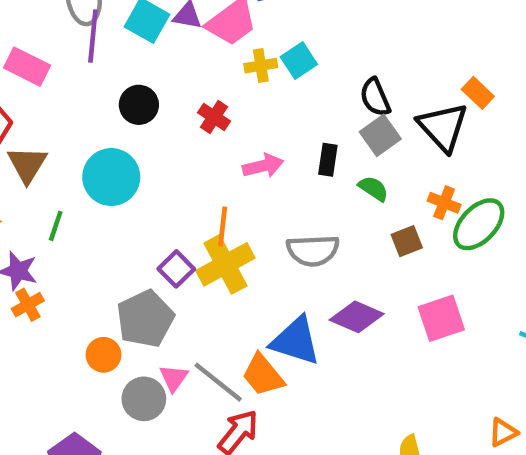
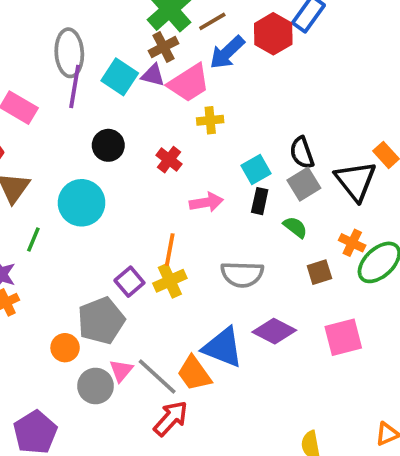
cyan square: (299, 61) -> (256, 169), moved
yellow cross: (225, 264) -> (170, 281), size x0.7

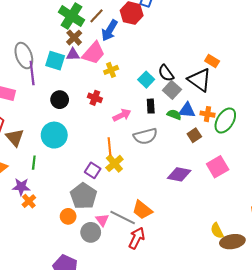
cyan square: (256, 169) -> (146, 80), moved
gray semicircle: (242, 274) -> (145, 136), moved
blue triangle: (223, 347) -> (187, 110), moved, size x0.7

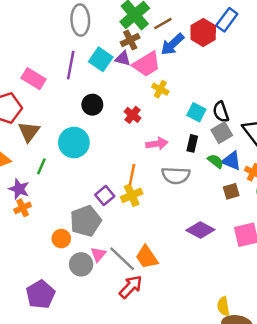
gray ellipse: (24, 56) -> (80, 20), moved
yellow cross: (111, 70) -> (160, 89), turned 32
cyan square: (146, 80) -> (196, 112), turned -35

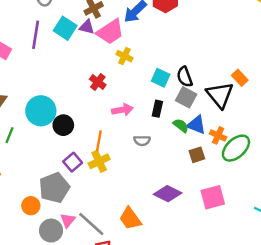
black circle: (92, 105) -> (63, 125), moved
gray square: (222, 133) -> (186, 97), turned -30
gray semicircle: (176, 175) -> (142, 141), size x0.6
orange trapezoid: (147, 257) -> (130, 219), moved

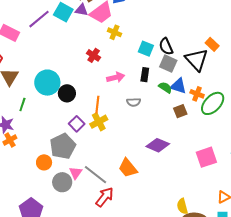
purple line: (36, 35) -> (39, 19), turned 45
pink square: (213, 197) -> (206, 157), moved

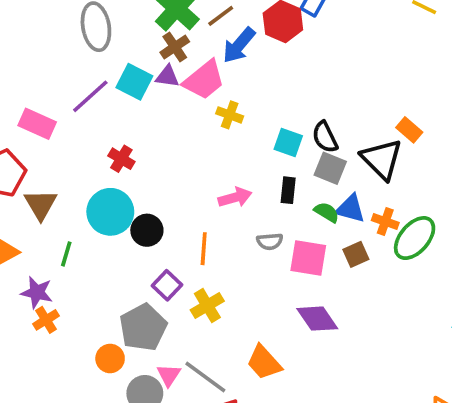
red cross: (94, 55) -> (121, 159), moved
yellow cross: (99, 122) -> (207, 305), moved
purple diamond: (158, 145) -> (317, 319), turned 35
pink square: (206, 157) -> (308, 258), moved, turned 30

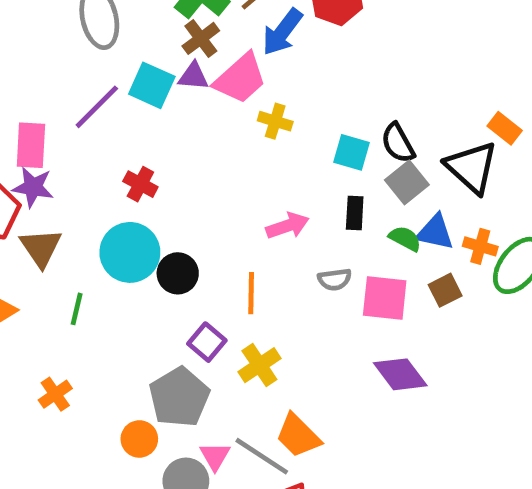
pink rectangle: (37, 124) -> (31, 145), turned 72
gray square: (330, 168) -> (407, 182), turned 32
purple star: (37, 292) -> (33, 187), moved
orange trapezoid: (264, 362) -> (298, 436), moved

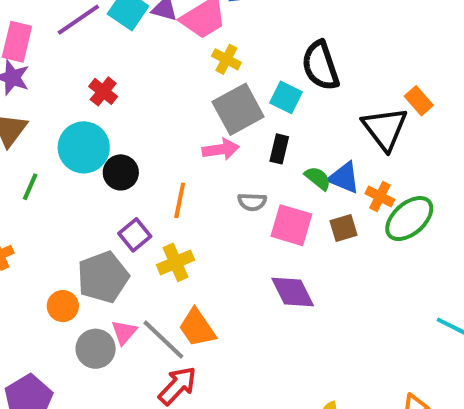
black semicircle: (398, 143) -> (320, 66), moved, size x1.4
gray square: (407, 182) -> (238, 109), moved, size x1.4

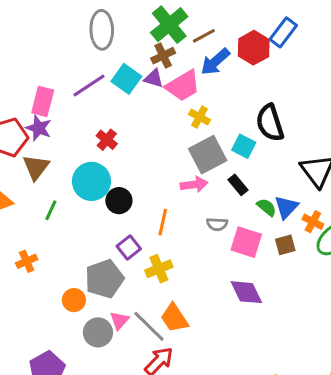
black rectangle: (279, 149) -> (238, 185), turned -54
blue triangle: (344, 178) -> (286, 207), turned 50

